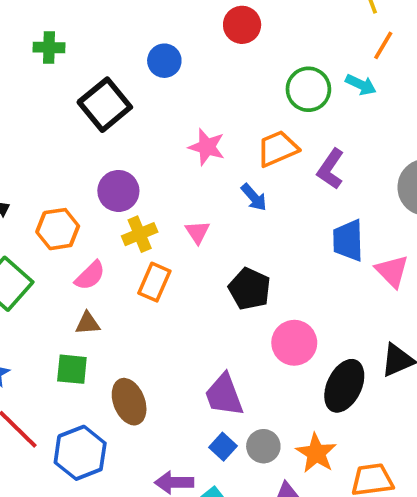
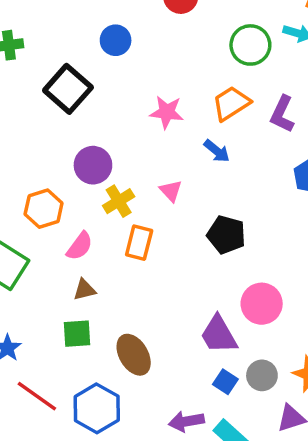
pink circle: (294, 343) -> (262, 304), moved

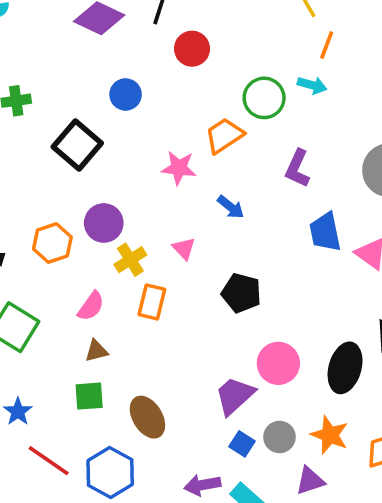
orange trapezoid: (231, 103) -> (224, 135), moved
orange hexagon: (44, 209) -> (52, 243), moved
purple trapezoid: (219, 335) -> (235, 396), turned 78

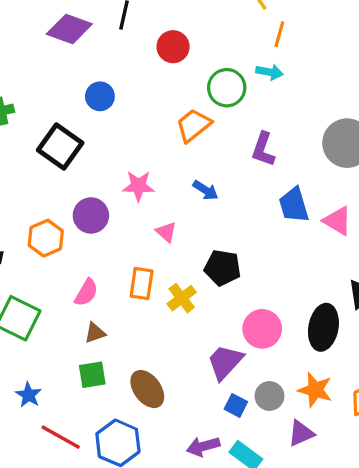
red circle: (192, 49) -> (173, 47), moved
pink star: (179, 168) -> (138, 186), moved
yellow cross: (130, 260) -> (182, 298), moved

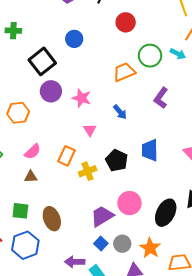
blue trapezoid: (294, 205) -> (150, 150), moved
purple circle: (91, 215) -> (51, 91), moved
green square: (92, 375) -> (20, 211), moved

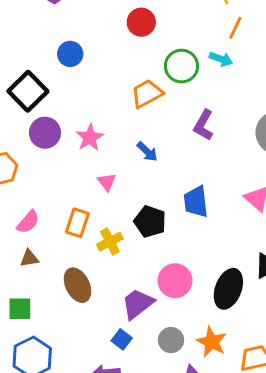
pink star: (81, 98) -> (90, 138), turned 30
brown ellipse: (52, 219) -> (78, 285), moved
blue square: (101, 243) -> (122, 339), moved

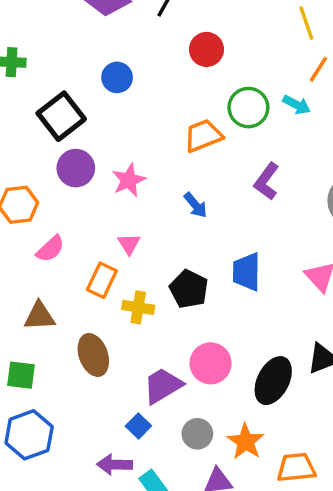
pink triangle: (107, 182) -> (129, 244), moved
pink semicircle: (28, 222) -> (50, 249), moved
yellow cross: (110, 242) -> (138, 307), turned 30
brown triangle: (29, 258) -> (39, 316), size x1.4

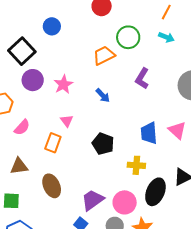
cyan arrow: (297, 105) -> (166, 37), moved
blue trapezoid: (247, 272) -> (149, 133), moved
yellow cross: (138, 307) -> (136, 165), moved
pink circle: (211, 363) -> (125, 202), moved

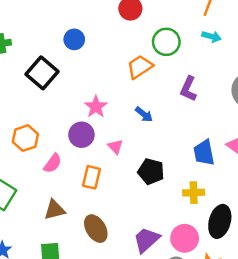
purple circle: (33, 80) -> (81, 135), moved
pink triangle: (67, 121) -> (115, 147), moved

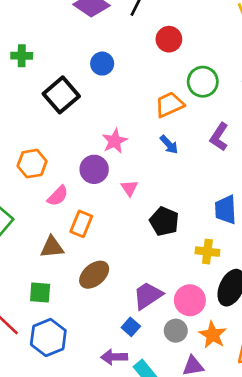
blue arrow: (144, 114) -> (169, 145), moved
orange rectangle: (91, 177) -> (81, 224), moved
brown ellipse: (96, 229) -> (94, 275), turned 72

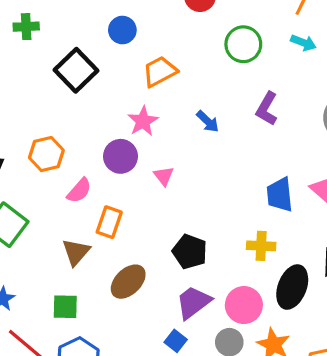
orange trapezoid: (169, 105) -> (160, 71), moved
black pentagon: (164, 221) -> (190, 252), moved
brown triangle: (52, 247) -> (76, 252), turned -40

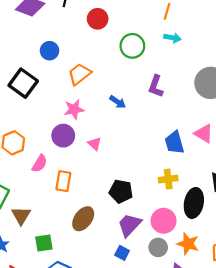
pink star: (143, 121) -> (74, 109), turned 30
brown triangle: (76, 252) -> (21, 216), moved

